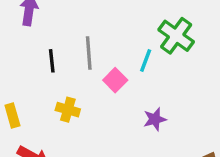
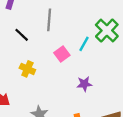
gray line: (89, 53) -> (49, 20), moved
black line: (52, 61) -> (22, 35), turned -49

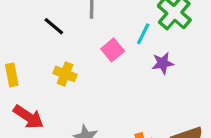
purple star: (84, 84) -> (163, 63), moved

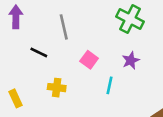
cyan line: (143, 34) -> (109, 85), moved

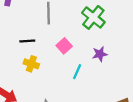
green cross: (130, 19) -> (93, 17), moved
black line: (39, 52) -> (27, 41), moved, turned -42

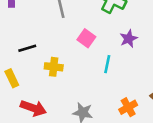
black line: (27, 41) -> (27, 48), moved

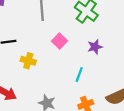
cyan line: (107, 64) -> (79, 74), moved

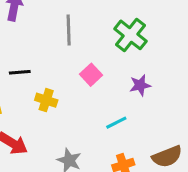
cyan line: (79, 74) -> (116, 123), turned 40

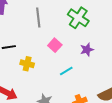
cyan line: (116, 123) -> (66, 71), moved

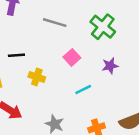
gray line: (38, 18) -> (55, 23), turned -72

